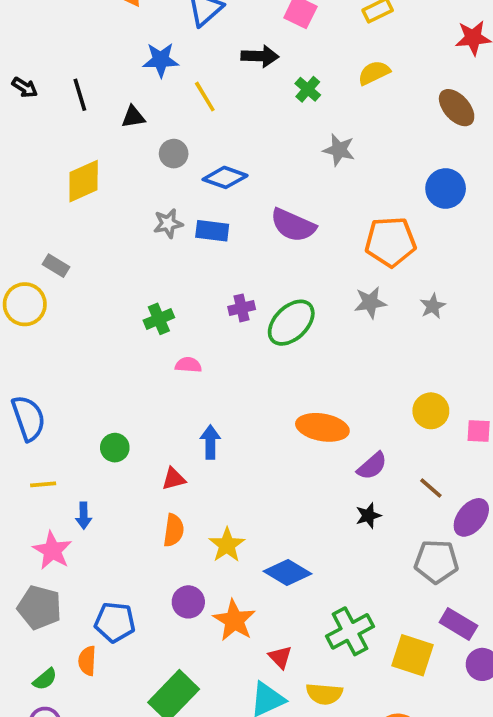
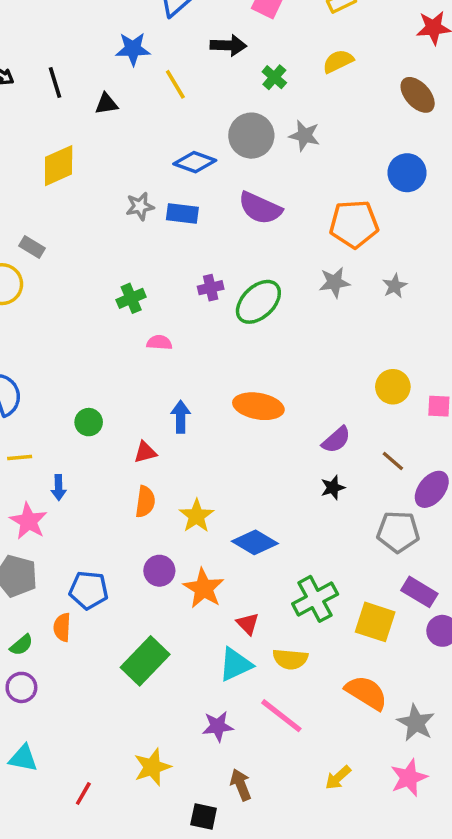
gray circle: (174, 154) -> (251, 136), moved, size x1.6
orange ellipse: (322, 427) -> (258, 406), moved

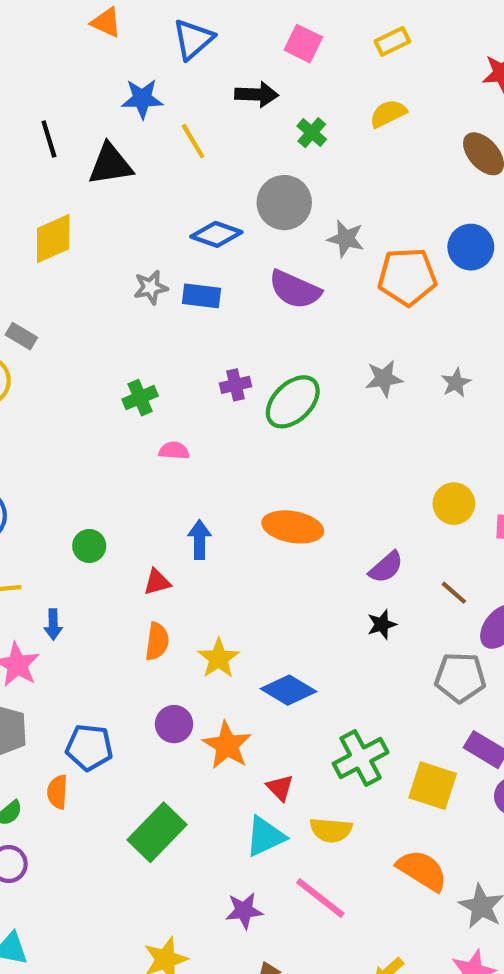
black triangle: (106, 104) -> (110, 164), size x1.6
gray star: (304, 136) -> (346, 239), moved
orange pentagon: (354, 224) -> (407, 277), moved

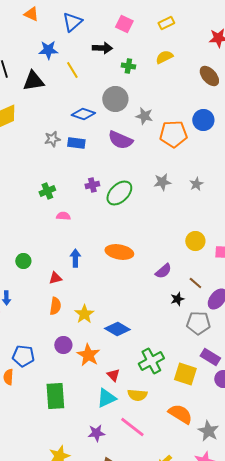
green cross: (312, 133) -> (128, 66), turned -32
black star: (382, 624) -> (177, 299), moved
green rectangle: (157, 832) -> (55, 396), turned -48

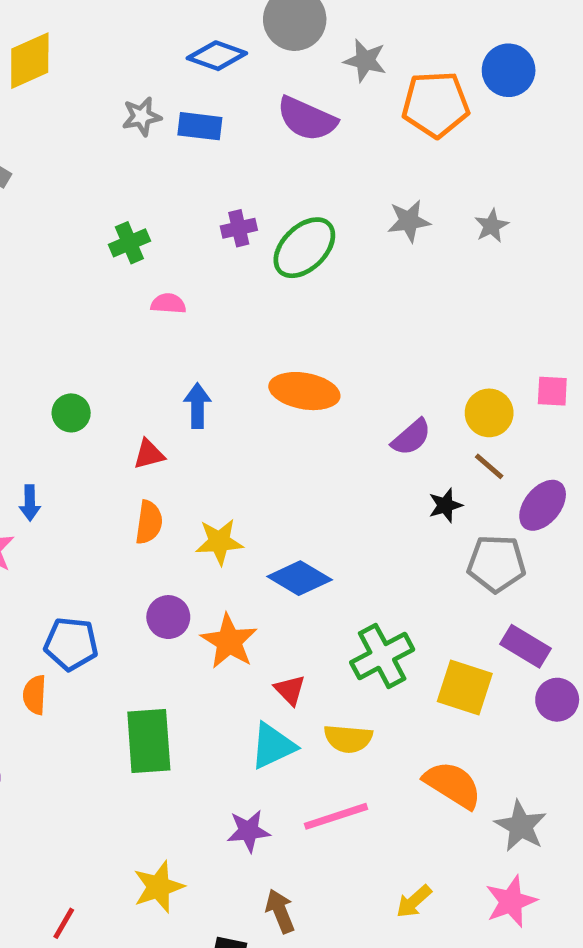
yellow circle: (195, 241) -> (489, 413), moved
yellow star: (84, 314) -> (219, 542), turned 30
pink line: (132, 427) -> (336, 816), turned -56

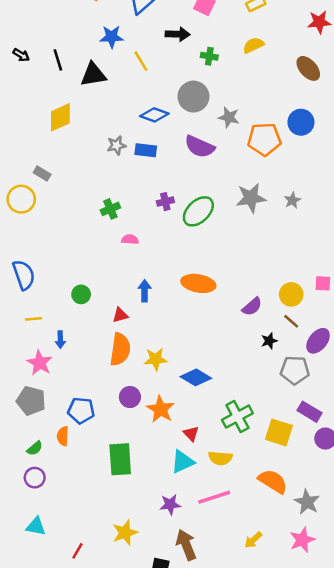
gray star: (409, 221) -> (251, 198), size x1.4
orange semicircle: (149, 522) -> (120, 349), size x1.5
brown arrow: (280, 911) -> (186, 545), size x1.4

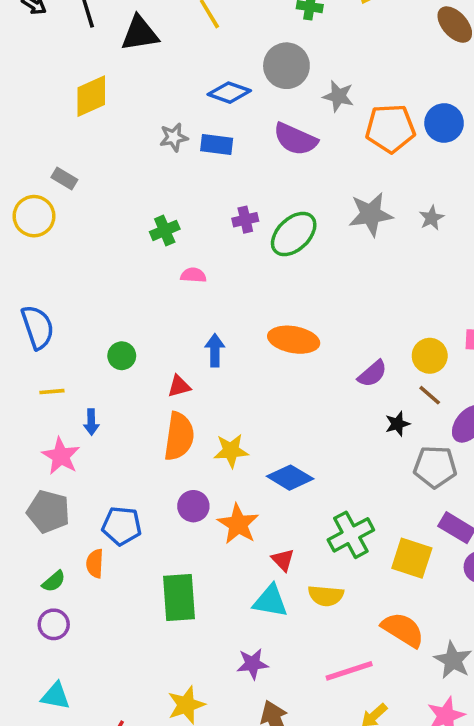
blue circle: (301, 122) -> (444, 123), moved
cyan triangle: (182, 462) -> (270, 601), turned 35
pink line: (214, 497) -> (349, 671), moved

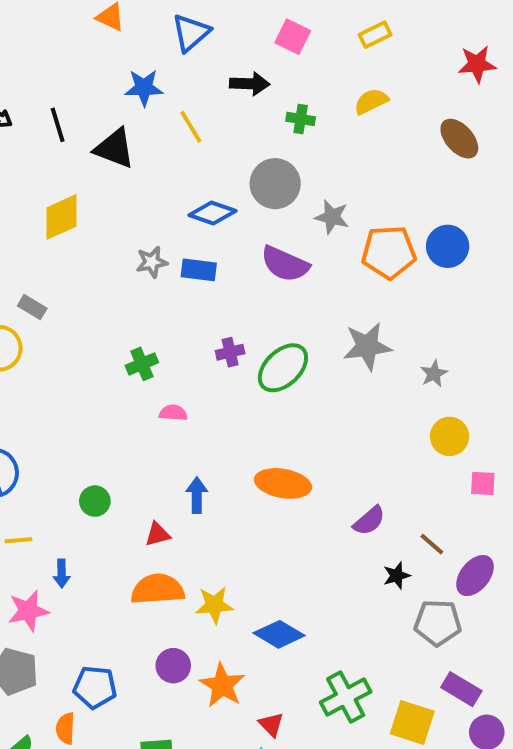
black triangle: (140, 33) -> (114, 148), turned 30
gray star: (432, 218) -> (434, 374), moved
yellow circle: (430, 356) -> (450, 436), moved
orange semicircle: (179, 436) -> (158, 589), turned -102
pink star: (61, 456) -> (28, 611), turned 30

